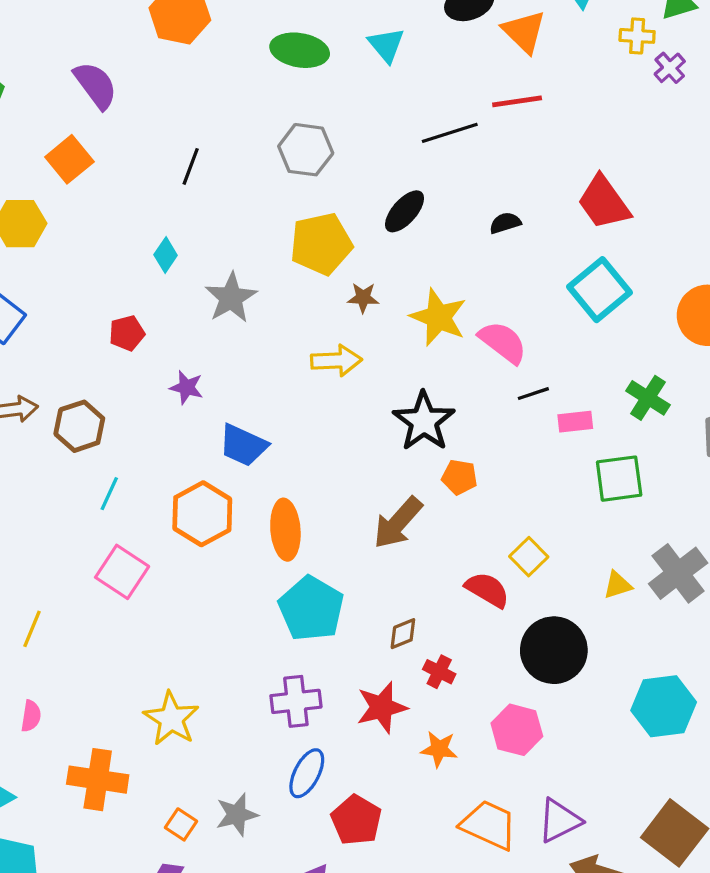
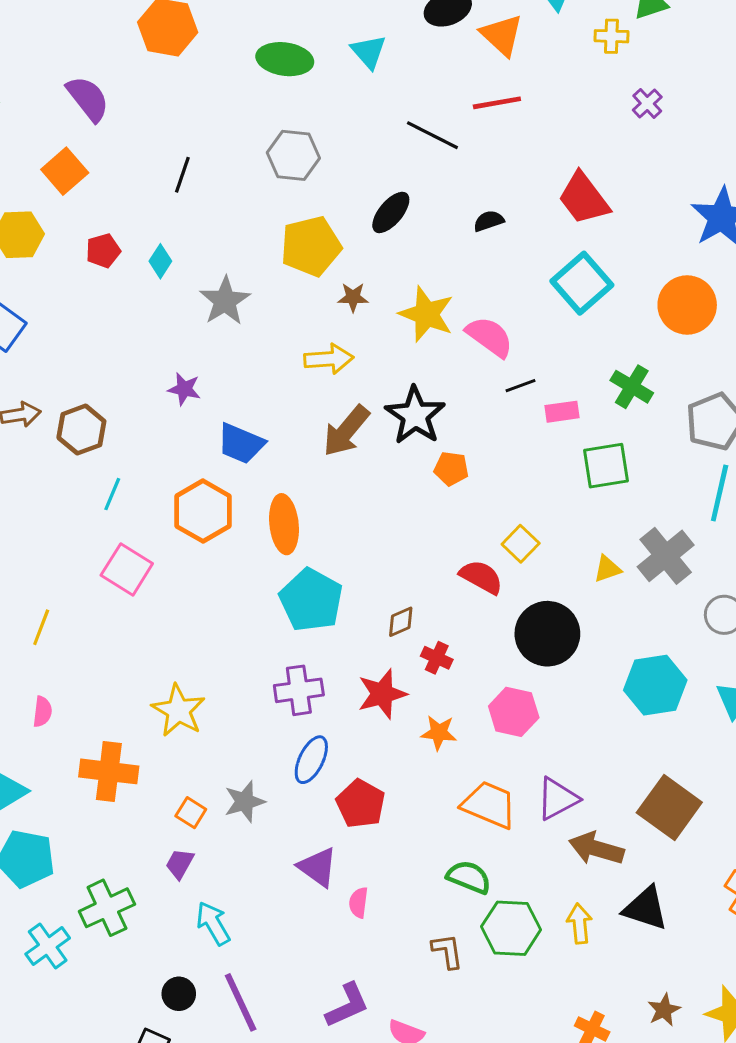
purple cross: (670, 68) -> (647, 103), moved
black line: (450, 133) -> (432, 135), turned 46
red pentagon: (127, 333) -> (103, 251), moved
brown arrow: (398, 523) -> (346, 431), moved

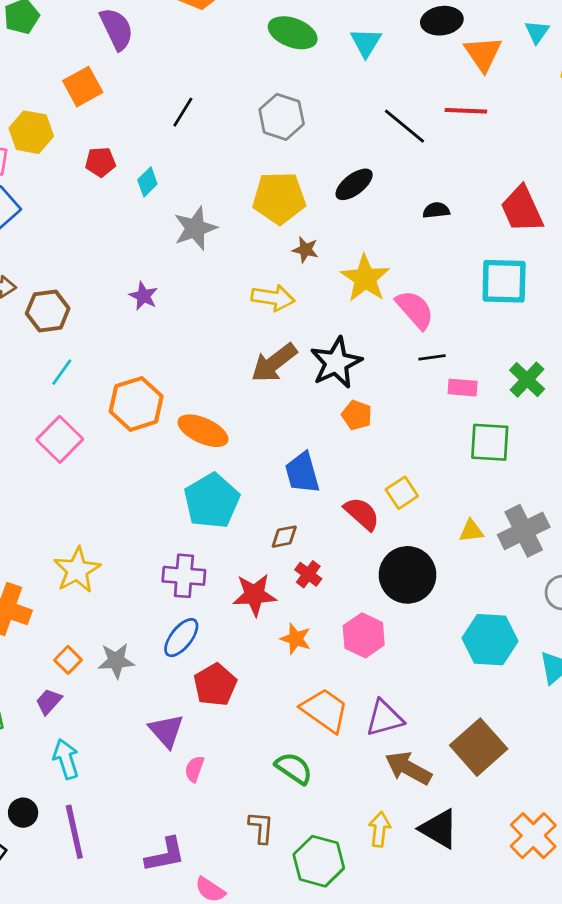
cyan square: (582, 283) -> (504, 281), turned 30
blue trapezoid: (241, 443) -> (302, 473), moved, turned 39
orange ellipse: (284, 524) -> (203, 431), turned -72
green hexagon: (511, 928) -> (319, 861), moved

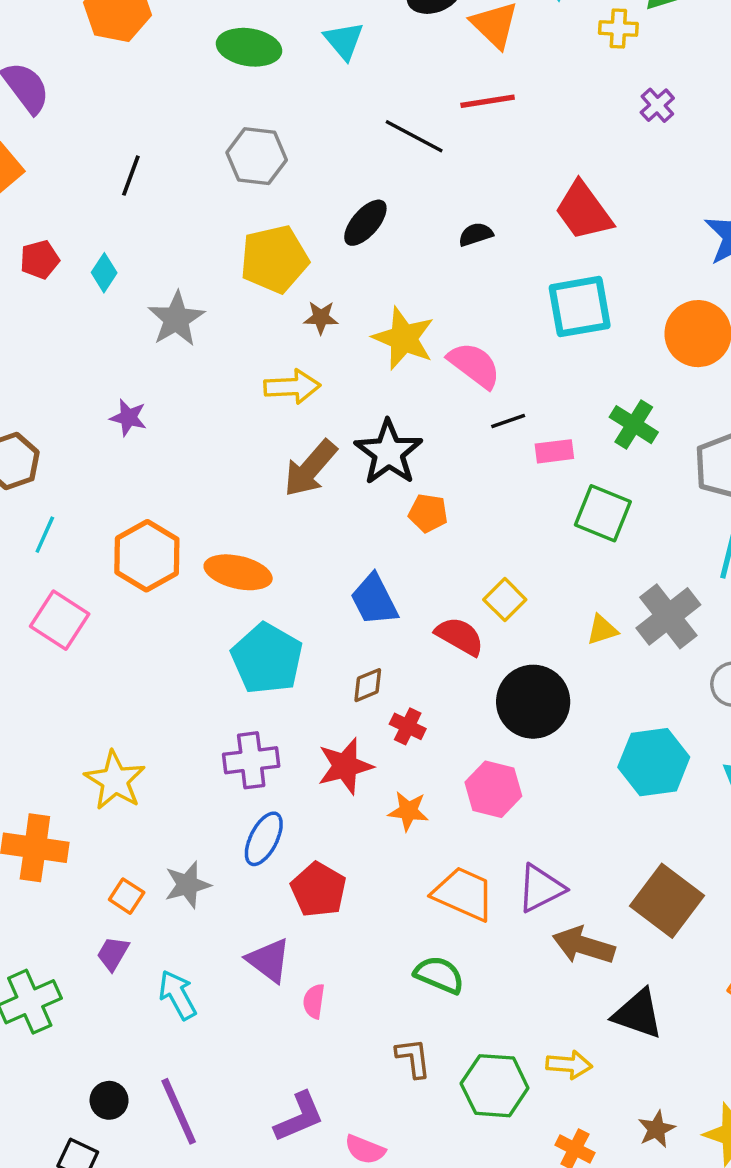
green square: (490, 442) -> (603, 513), turned 30
cyan arrow: (66, 759) -> (178, 995), moved
yellow arrow: (380, 829) -> (569, 1065), moved, turned 100

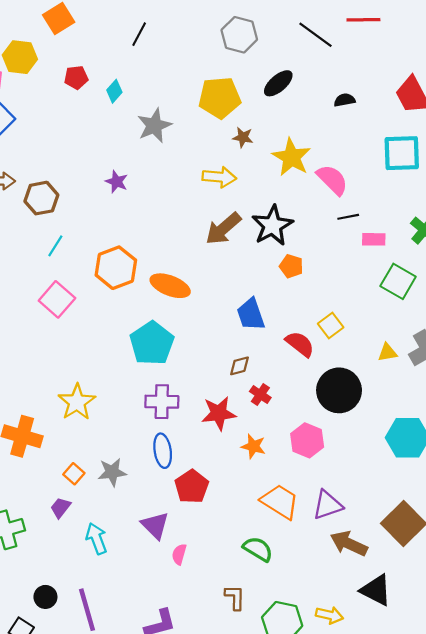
gray hexagon: (257, 156) -> (239, 35), moved
cyan pentagon: (267, 659) -> (152, 343), moved
blue ellipse: (264, 839) -> (163, 451), turned -44

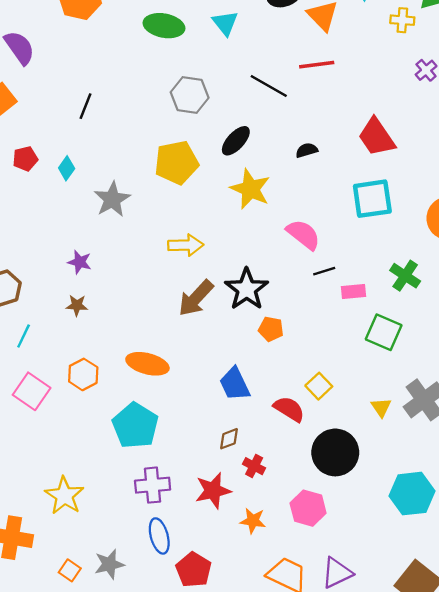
brown star: (243, 137) -> (77, 305), moved
yellow star: (291, 157) -> (250, 189), moved
orange hexagon: (116, 268) -> (83, 374), moved, size x0.7
yellow triangle: (387, 352) -> (381, 407), turned -48

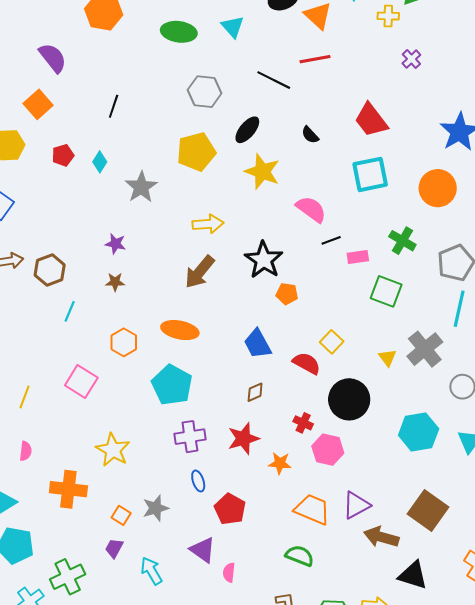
black semicircle: (307, 150) -> (310, 135), turned -114
brown arrow: (196, 298) -> (200, 272), moved
pink square: (32, 391) -> (81, 382), moved
red cross: (254, 466) -> (303, 423), moved
blue ellipse: (159, 536) -> (198, 481), size x0.7

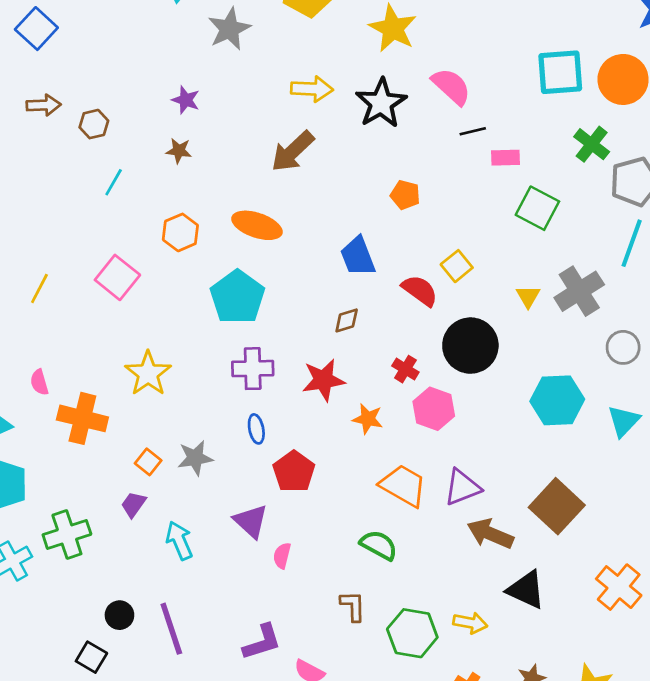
cyan square: (370, 174) -> (560, 72), moved
green cross: (402, 241) -> (592, 144), moved
black star: (264, 260) -> (381, 103), moved
brown hexagon: (50, 270) -> (94, 124), size x0.7
pink semicircle: (26, 451) -> (39, 382), moved, turned 150

